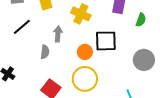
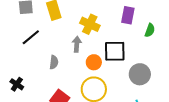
gray arrow: (58, 34) -> (77, 44), moved
gray circle: (144, 60) -> (140, 74), moved

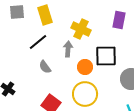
black line: (31, 37) -> (38, 42), moved
gray semicircle: (54, 62) -> (45, 67), turned 136

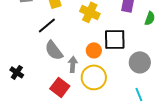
gray arrow: (68, 49) -> (73, 64), moved
gray semicircle: (45, 67) -> (54, 50), size x1.5

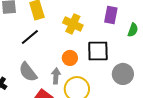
gray semicircle: (54, 50) -> (28, 72), moved
orange circle: (94, 50) -> (70, 58), moved

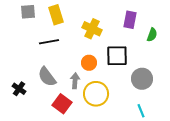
black line: (30, 37) -> (49, 42), turned 30

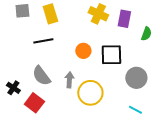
yellow cross: (92, 29) -> (98, 14), moved
orange circle: (89, 63) -> (83, 51), moved
red square: (62, 104) -> (34, 103), moved
cyan line: (141, 111) -> (135, 110), turned -40

